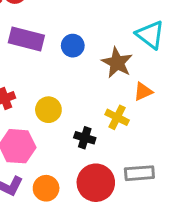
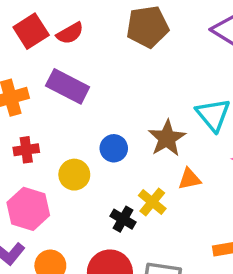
blue circle: (73, 46) -> (114, 148), moved
black cross: (85, 138) -> (123, 219), moved

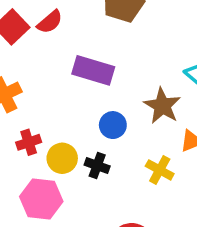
purple rectangle: (68, 86) -> (93, 70), moved
yellow circle: (74, 175) -> (62, 158), moved
black cross: (123, 219) -> (97, 166), moved

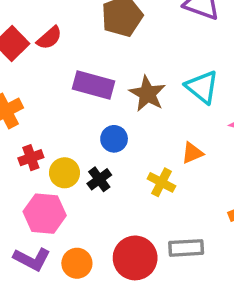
brown star: (162, 106) -> (147, 94), moved
black cross: (97, 166) -> (99, 179), turned 35

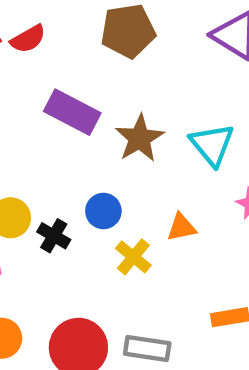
blue circle: (114, 139) -> (103, 211), moved
black cross: (99, 179) -> (54, 236), turned -35

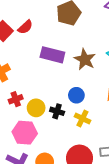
yellow cross: (133, 257) -> (82, 119), moved

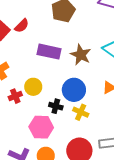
blue circle: (76, 95) -> (74, 90), size x1.5
yellow circle: (36, 108) -> (33, 87), moved
pink hexagon: (25, 133) -> (41, 127), moved

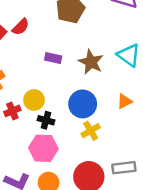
purple rectangle: (49, 52) -> (53, 58), size x0.6
black cross: (56, 106) -> (46, 120), moved
yellow cross: (81, 112) -> (91, 131), turned 35

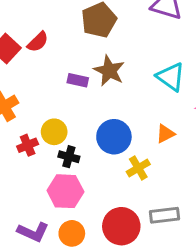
brown star: (91, 62) -> (109, 71), moved
yellow cross: (91, 131) -> (138, 168), moved

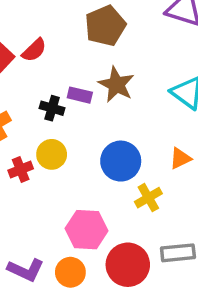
black cross: (69, 157) -> (52, 108), moved
pink hexagon: (65, 191) -> (87, 230), moved

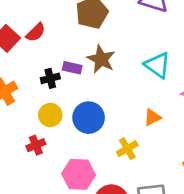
black cross: (52, 108) -> (50, 78), turned -30
blue circle: (121, 161) -> (89, 118), moved
red cross: (21, 170) -> (36, 145), moved

